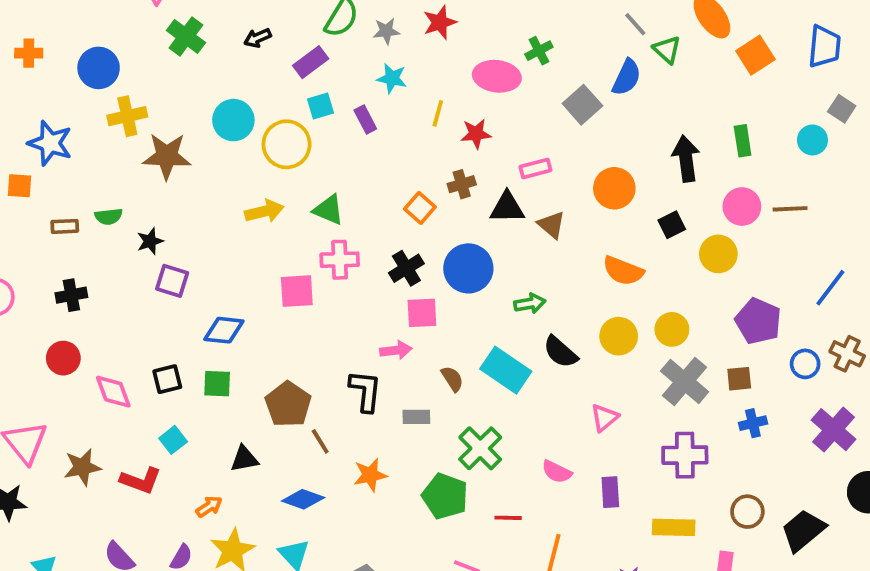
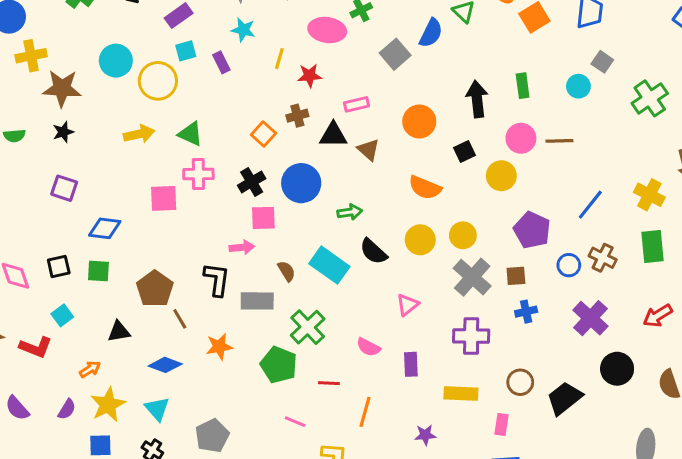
black star: (150, 241) -> (63, 132), moved
gray rectangle: (416, 417) -> (257, 301), size x1.5

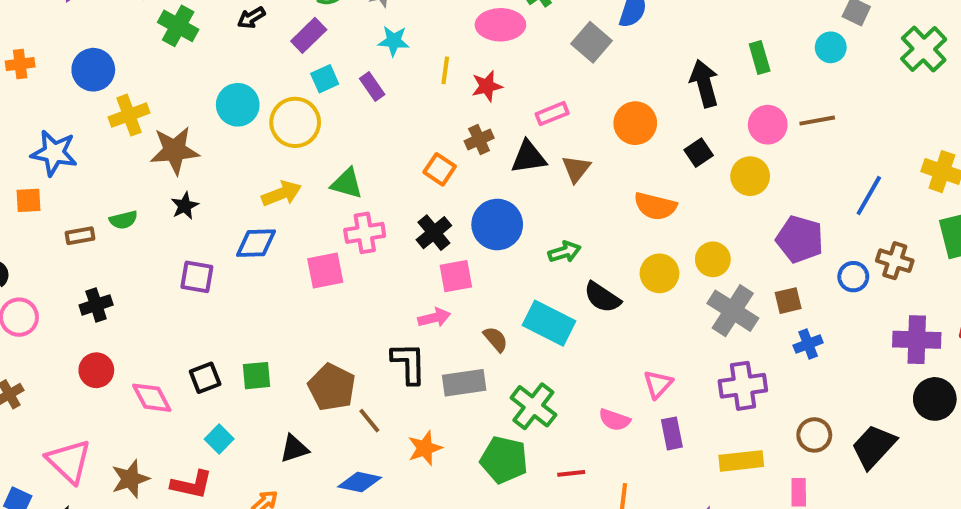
brown triangle: (368, 150) -> (576, 169), turned 35
blue diamond: (105, 228) -> (256, 243), moved
pink triangle: (407, 305) -> (658, 384), moved
purple cross: (590, 318) -> (917, 340), moved, turned -32

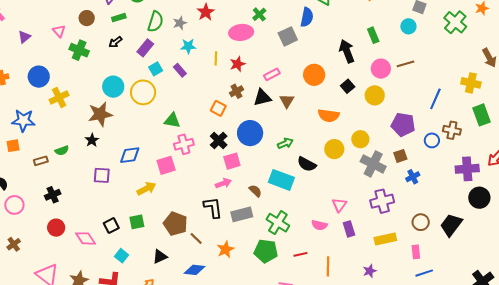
gray square: (591, 42) -> (288, 36), turned 30
brown star: (175, 150) -> (100, 114), moved
yellow arrow: (282, 194) -> (146, 189), moved

